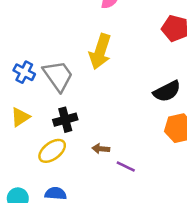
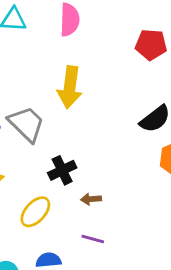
black cross: (65, 120) -> (62, 170), moved
purple line: (126, 167) -> (93, 239), moved

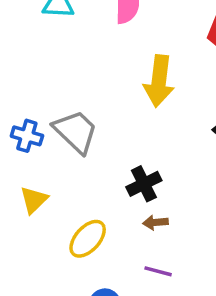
yellow arrow: (70, 87) -> (159, 81), moved
black cross: (62, 170) -> (144, 184), moved

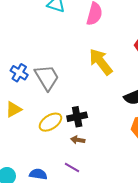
yellow arrow: (159, 81) -> (101, 62), turned 120
yellow ellipse: (88, 239) -> (50, 122), moved

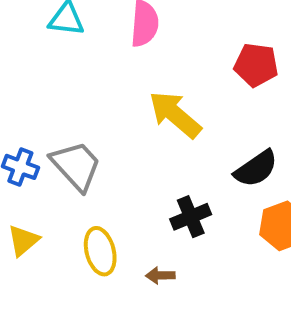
black cross: (77, 117) -> (191, 217), moved
yellow ellipse: (50, 122) -> (100, 251), turned -60

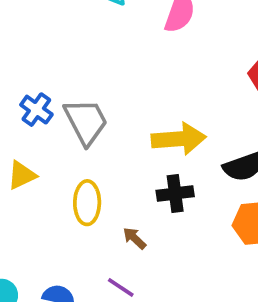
yellow arrow: (175, 114) -> (179, 139), moved, turned 120
brown arrow: (160, 275) -> (135, 238), turned 30

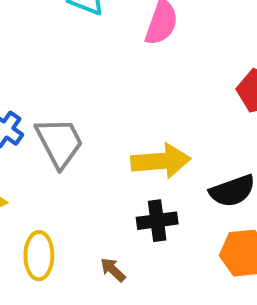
yellow ellipse: (87, 203) -> (39, 256), moved

